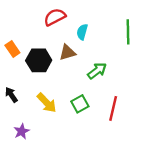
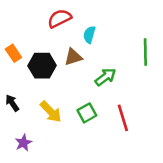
green line: (128, 32) -> (145, 52), moved
red line: (113, 108) -> (123, 118), turned -30

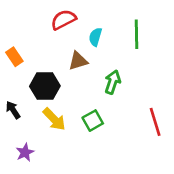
green line: (145, 52) -> (136, 34), moved
black hexagon: (42, 66) -> (45, 86), moved
green arrow: (105, 77) -> (113, 82), turned -35
red line: (123, 118) -> (155, 122), moved

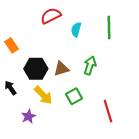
brown triangle: (78, 61) -> (61, 69), moved
red line: (155, 122) -> (108, 111), moved
purple star: (25, 152) -> (28, 116), moved

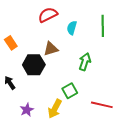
brown triangle: (61, 69) -> (51, 49), moved
yellow arrow: (43, 95) -> (55, 109), moved, turned 72
red line: (108, 111) -> (102, 105), turned -60

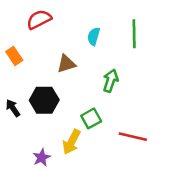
red semicircle: (48, 15) -> (39, 19), moved
black hexagon: (34, 65) -> (44, 100), moved
purple star: (27, 110) -> (42, 158), moved

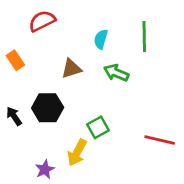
green arrow: (111, 81) -> (116, 73), moved, turned -85
red line: (133, 137) -> (160, 140), moved

